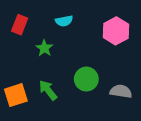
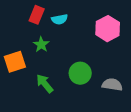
red rectangle: (20, 25) -> (37, 15), moved
orange square: (16, 95) -> (15, 62), moved

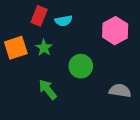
orange square: (15, 62) -> (16, 48), moved
green circle: (80, 73) -> (81, 66), moved

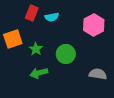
green star: (44, 48) -> (36, 49), moved
green arrow: (48, 89) -> (39, 73), turned -66

